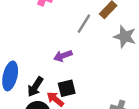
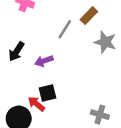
black arrow: (35, 87) -> (16, 52), moved

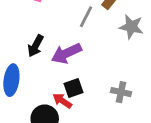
purple arrow: (44, 61) -> (66, 53), size x1.5
gray cross: (100, 115) -> (121, 92), moved

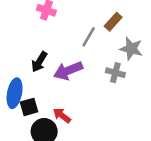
black square: (74, 88) -> (29, 107), moved
gray cross: (121, 92) -> (115, 73), moved

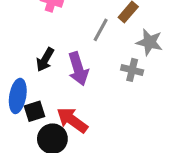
purple arrow: (68, 71) -> (78, 69), turned -84
red arrow: (62, 115) -> (72, 120), size x1.5

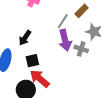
purple arrow: (78, 69) -> (65, 40), moved
black square: (35, 111) -> (32, 61), moved

